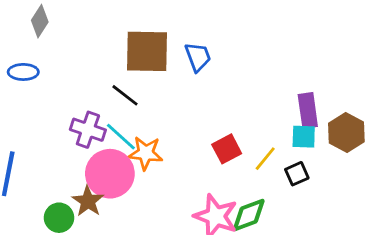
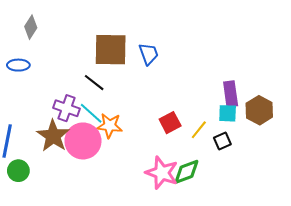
brown star: (88, 201) -> (53, 136), moved, size x1.4
green circle: (59, 218) -> (18, 171), moved

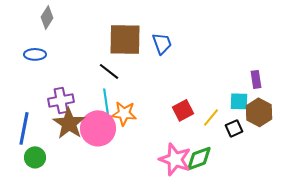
purple rectangle: (231, 94) -> (256, 79), moved, size x0.7
purple cross: (67, 108) -> (61, 100), moved, turned -30
brown hexagon: (259, 110) -> (259, 112), moved
cyan line: (91, 113) -> (106, 101), turned 40

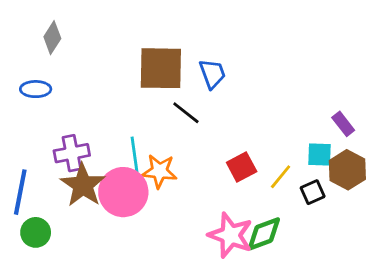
black line: (109, 71) -> (186, 113), moved
purple rectangle: (256, 79) -> (343, 124), turned -30

